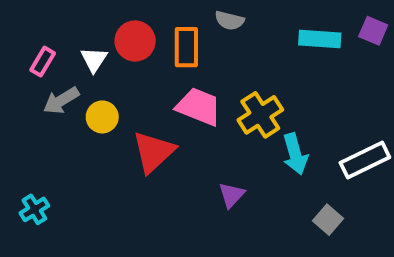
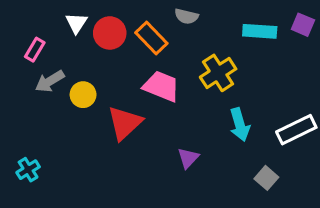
orange rectangle: (186, 47) -> (151, 38), turned -44
white triangle: (94, 59) -> (76, 23), moved
yellow cross: (260, 115) -> (218, 73), moved

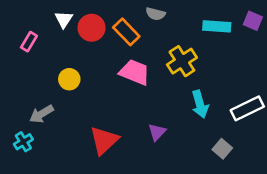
gray arrow: (50, 81) -> (41, 114), moved
red triangle: (125, 123) -> (104, 140), moved

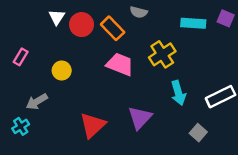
pink rectangle: (29, 42) -> (21, 57), moved
purple triangle: (157, 132) -> (140, 118), size x1.5

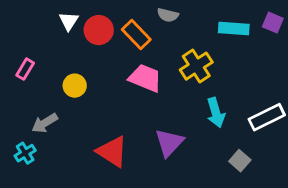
red triangle: (93, 125) -> (112, 152), turned -44

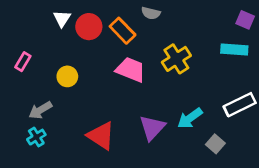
cyan rectangle: (234, 29) -> (234, 50), moved
cyan arrow: (216, 113) -> (190, 118), moved, turned 70
cyan cross: (25, 153) -> (36, 137), moved

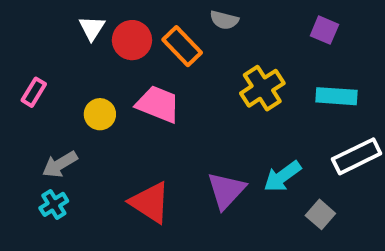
purple square: (245, 20) -> (324, 30), moved
cyan rectangle: (234, 50) -> (336, 96), moved
pink trapezoid: (131, 70) -> (158, 104), moved

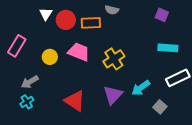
orange rectangle: (182, 46) -> (91, 23), turned -48
yellow cross: (262, 88) -> (114, 59), moved
pink rectangle: (34, 92) -> (17, 46), size x1.5

